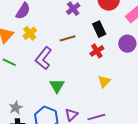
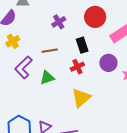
yellow triangle: (104, 81) -> (81, 98), size x1.5
green triangle: (57, 86) -> (47, 78), moved, turned 35

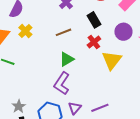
purple L-shape: (23, 67) -> (62, 83), moved
yellow triangle: (81, 98) -> (112, 60), moved

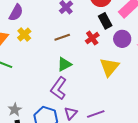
black rectangle: (94, 20) -> (105, 21), moved
red cross: (94, 42) -> (92, 38), moved

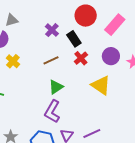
black rectangle: (105, 21) -> (74, 39), moved
yellow triangle: (109, 67) -> (101, 85), turned -30

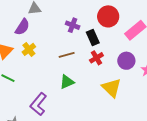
purple cross: (52, 30) -> (73, 25), turned -32
purple L-shape: (52, 111) -> (38, 104), moved

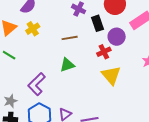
red cross: (96, 58) -> (104, 52), moved
purple circle: (126, 61) -> (117, 37), moved

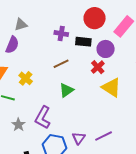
black rectangle: (97, 23) -> (83, 42), turned -49
yellow cross: (33, 29) -> (26, 78), moved
gray star: (10, 101) -> (18, 125), moved

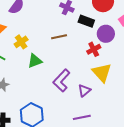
green triangle: (66, 90) -> (35, 61), moved
purple L-shape: (43, 118) -> (61, 80), moved
purple triangle: (79, 138) -> (84, 90), moved

